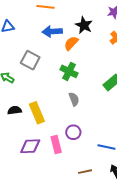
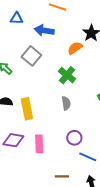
blue arrow: (52, 31) -> (44, 30), moved
purple circle: (73, 132) -> (74, 138), moved

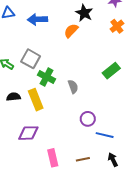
gray square: (31, 56) -> (31, 59), moved
green cross: (67, 75) -> (47, 77), moved
pink rectangle: (39, 144) -> (53, 158), moved

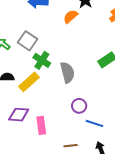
gray semicircle: (73, 87) -> (67, 72), size x1.5
yellow rectangle: (36, 100) -> (29, 82), turned 65
pink rectangle: (53, 158) -> (41, 125), moved

